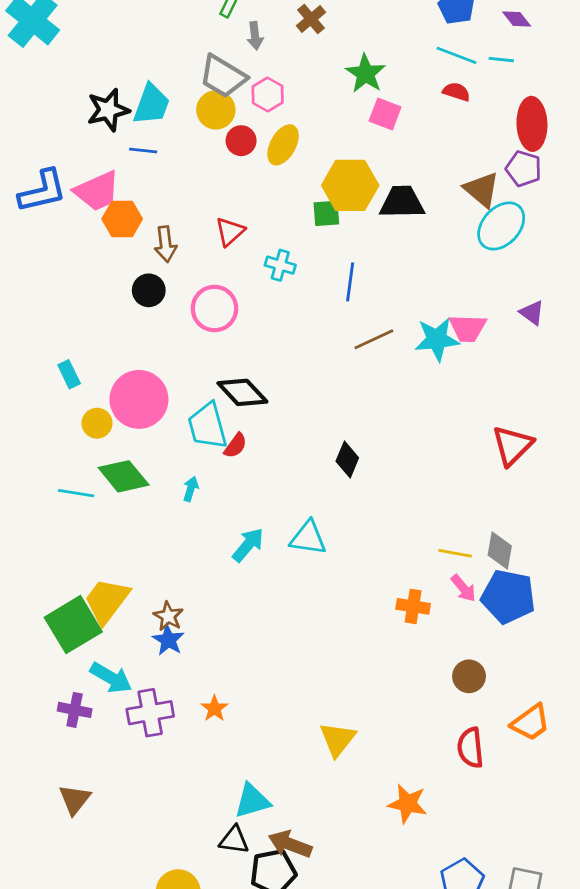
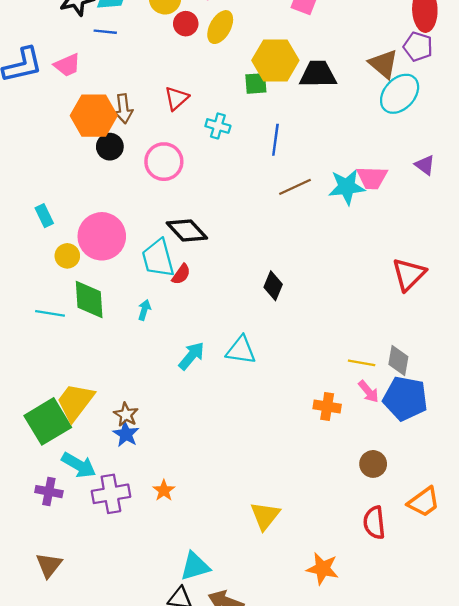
pink trapezoid: (97, 191) -> (67, 65), size x0.7
orange hexagon: (122, 219) -> (94, 116), moved, size x1.4
green diamond: (124, 476) -> (89, 300), turned 36

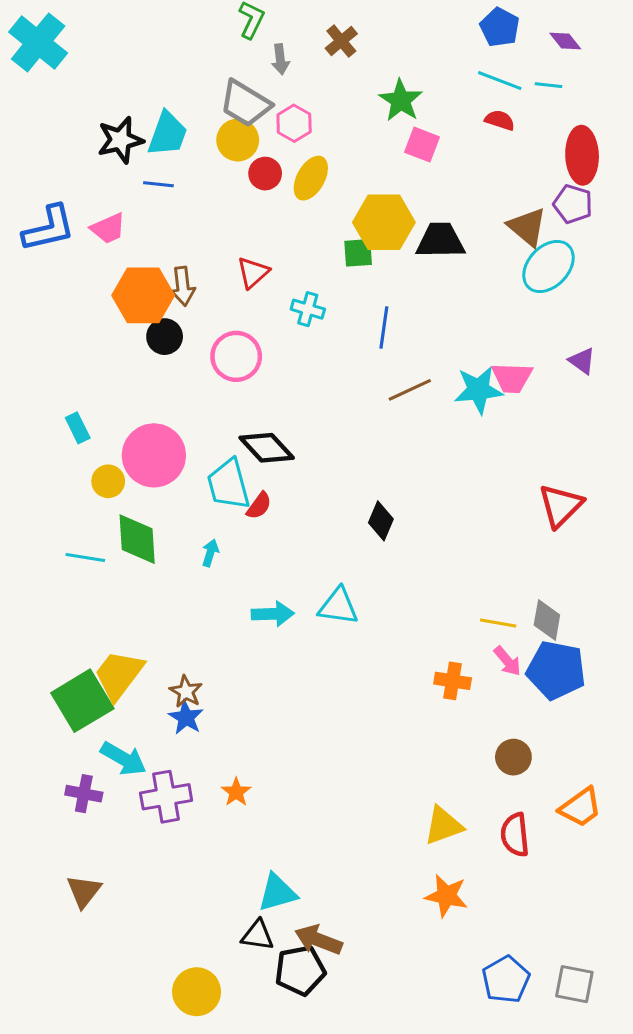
cyan arrow: (191, 356) -> (273, 614), turned 48
yellow triangle: (265, 516) -> (443, 826), moved, turned 32

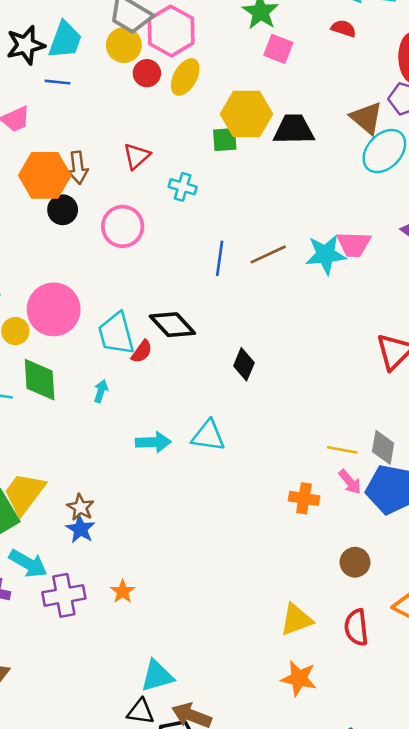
pink hexagon: (294, 123) -> (171, 31), size x1.6
blue line: (384, 327) -> (220, 258), moved
black diamond: (267, 448) -> (172, 325), moved

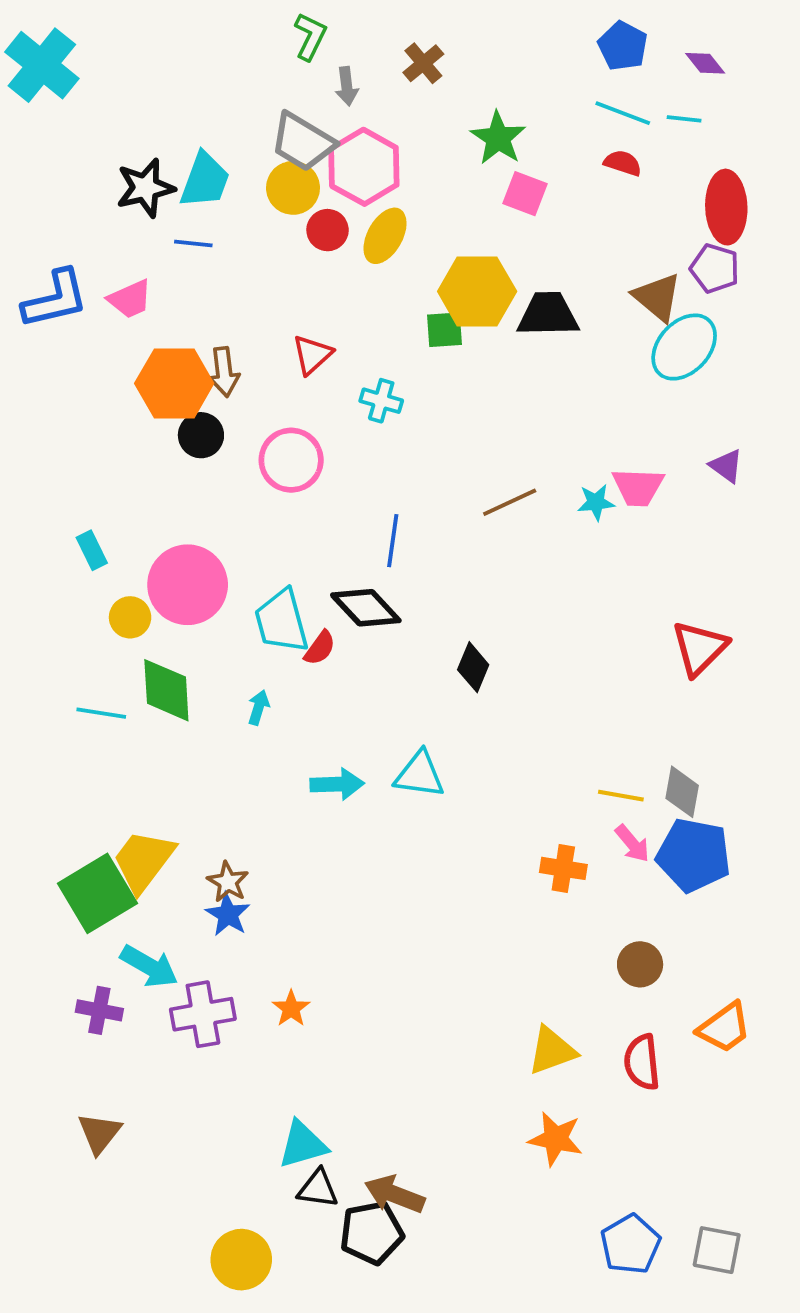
cyan star: (326, 254) -> (596, 502), size x0.6
blue line: (220, 258) -> (393, 541), moved
cyan triangle: (157, 676) -> (303, 1145), moved

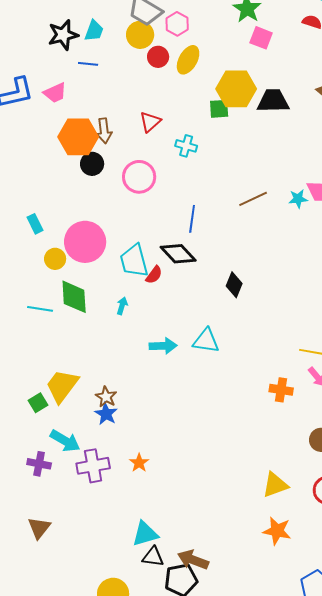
pink hexagon: (364, 167) -> (177, 24), size x0.6
cyan trapezoid: (205, 180) -> (94, 31), size x0.7
green square: (97, 893) -> (38, 403), size x0.5

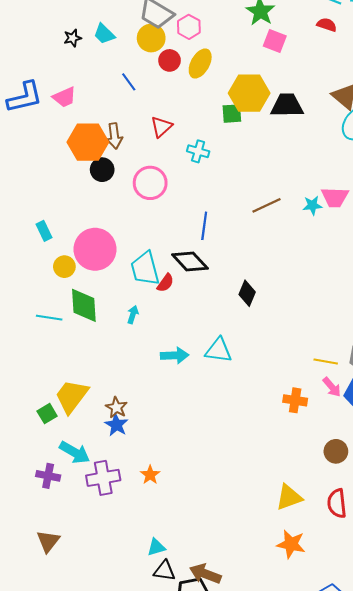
cyan trapezoid: (94, 31) -> (104, 34), turned 115
black star: (63, 35) -> (73, 38), size x0.6
blue line: (88, 64) -> (129, 82), moved, turned 48
cyan triangle: (145, 534) -> (156, 547), size x0.7

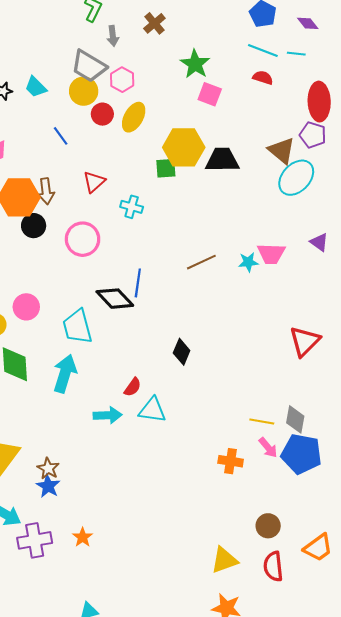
pink circle: (95, 249) -> (26, 307), size x0.6
black diamond: (190, 262) -> (115, 299), moved
red semicircle: (165, 283) -> (133, 387), moved
cyan arrow: (133, 315) -> (65, 374), size x2.0
brown circle: (336, 451) -> (268, 526), moved

